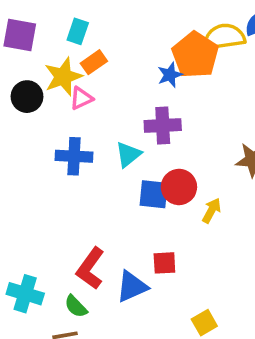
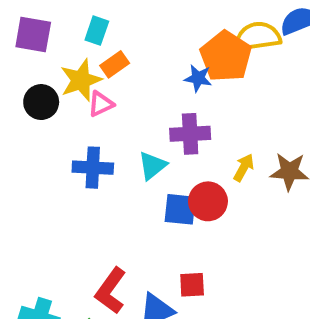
blue star: (170, 75) -> (198, 78), turned 30
yellow arrow: (212, 211) -> (244, 168), moved

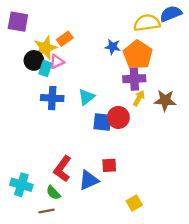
cyan rectangle: (97, 31) -> (45, 68), moved
orange pentagon: (226, 56) -> (138, 55), moved
black circle: (41, 102) -> (34, 60), moved
purple cross: (190, 134) -> (134, 79), moved

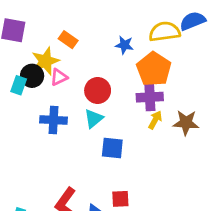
orange rectangle: (65, 39) -> (68, 40), moved, turned 70
blue star: (113, 47) -> (124, 45), moved
cyan rectangle: (45, 68) -> (19, 85), moved
red circle: (118, 117) -> (98, 90), moved

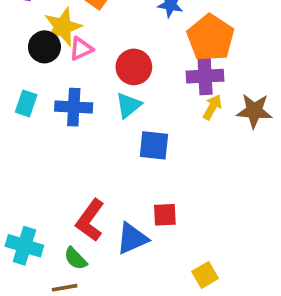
cyan rectangle: (19, 85) -> (26, 103), moved

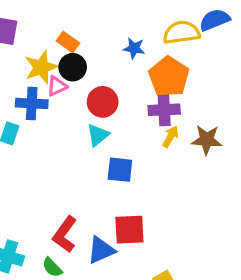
black circle: (44, 47) -> (73, 67), moved
blue cross: (74, 107) -> (32, 103), moved
red square: (165, 215) -> (129, 230), size x1.5

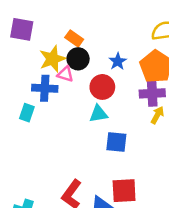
blue star: (134, 48) -> (118, 61), moved, turned 30
pink triangle: (57, 86) -> (65, 74), turned 42
cyan triangle: (98, 135) -> (98, 114), turned 30

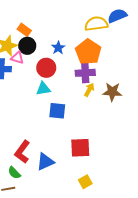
red square: (124, 191) -> (80, 148), moved

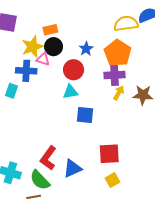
orange rectangle: (24, 30) -> (50, 30), turned -48
green semicircle: (14, 173) -> (40, 180), size x1.5
yellow square: (85, 182) -> (112, 180), moved

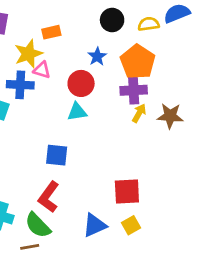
yellow semicircle: (126, 24) -> (149, 24), size x0.7
black circle: (54, 47) -> (112, 20), moved
blue square: (85, 115) -> (57, 155), moved
blue triangle: (72, 169) -> (95, 225), moved

